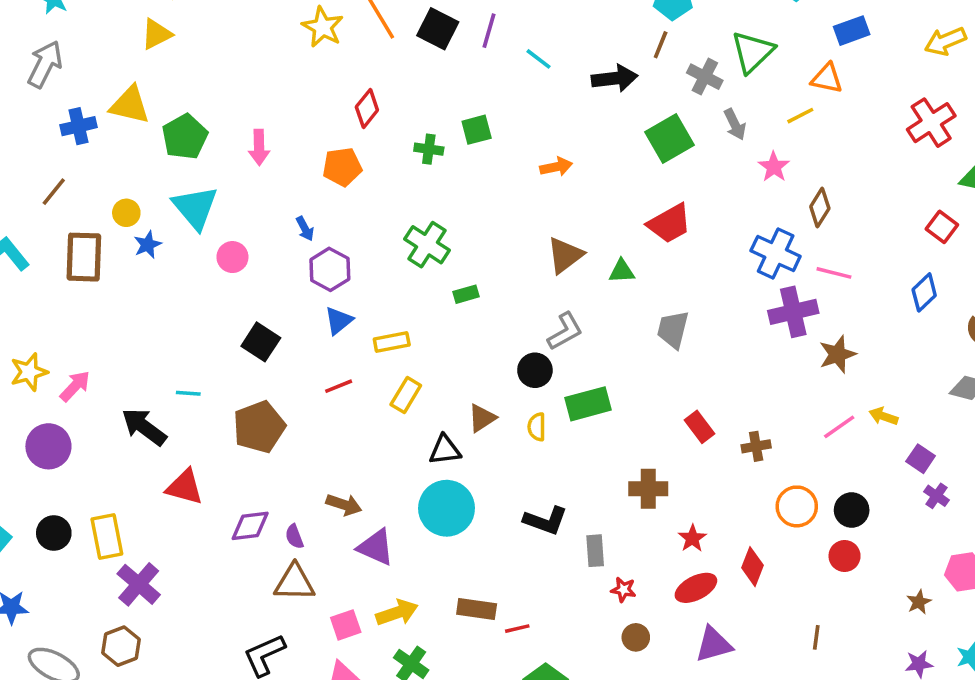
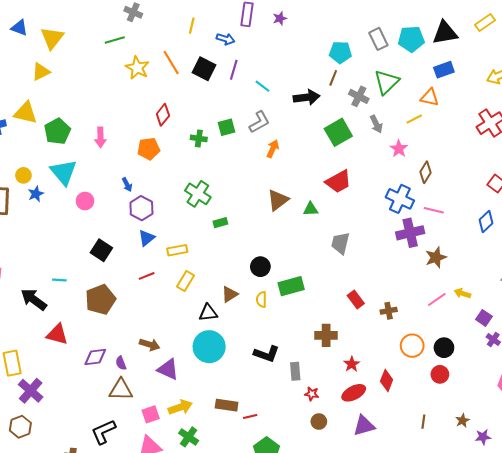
orange arrow: (556, 167) -> (273, 149), turned -54
gray L-shape: (565, 331) -> (259, 122), moved
brown star: (919, 602) -> (462, 421), moved

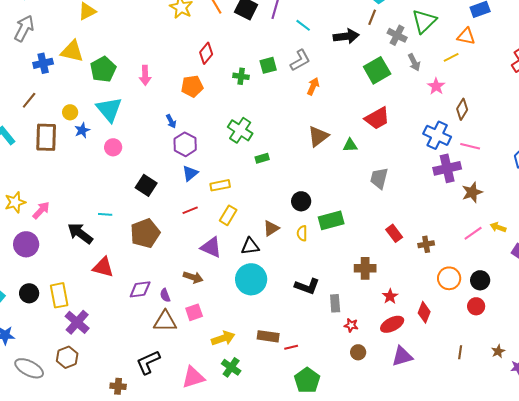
pink circle: (85, 201) -> (113, 147), moved
purple triangle: (168, 369) -> (211, 247), moved
pink square: (151, 414) -> (194, 312), moved

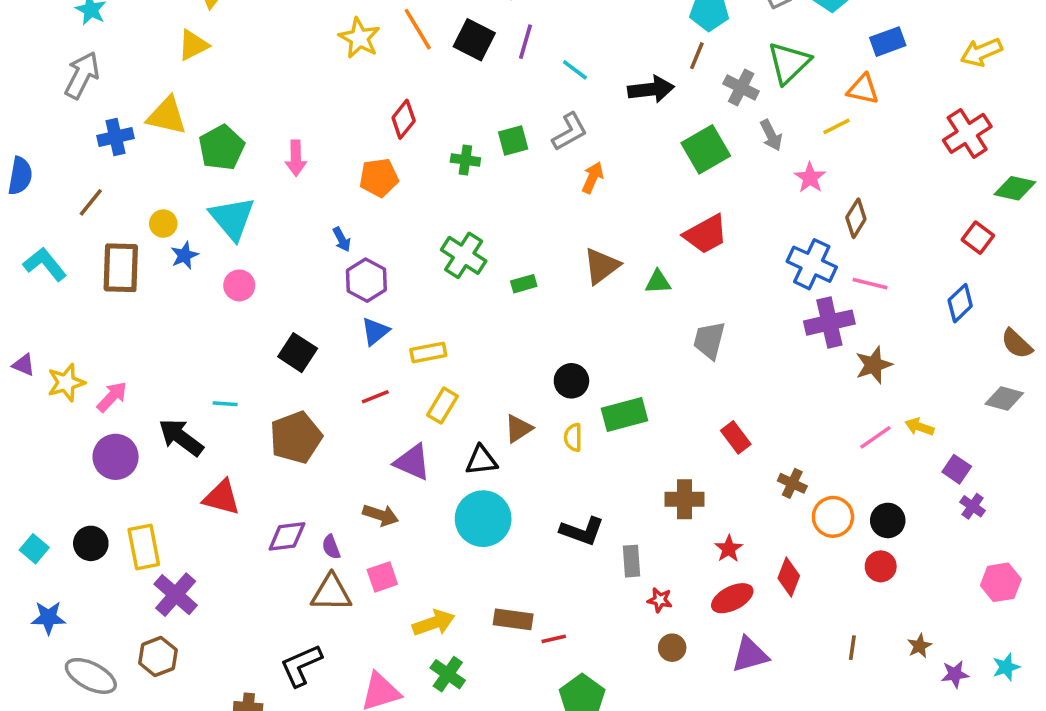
green rectangle: (262, 158) -> (524, 284), moved
purple circle: (26, 244) -> (116, 457), moved
brown cross: (426, 244) -> (792, 483), moved, turned 35

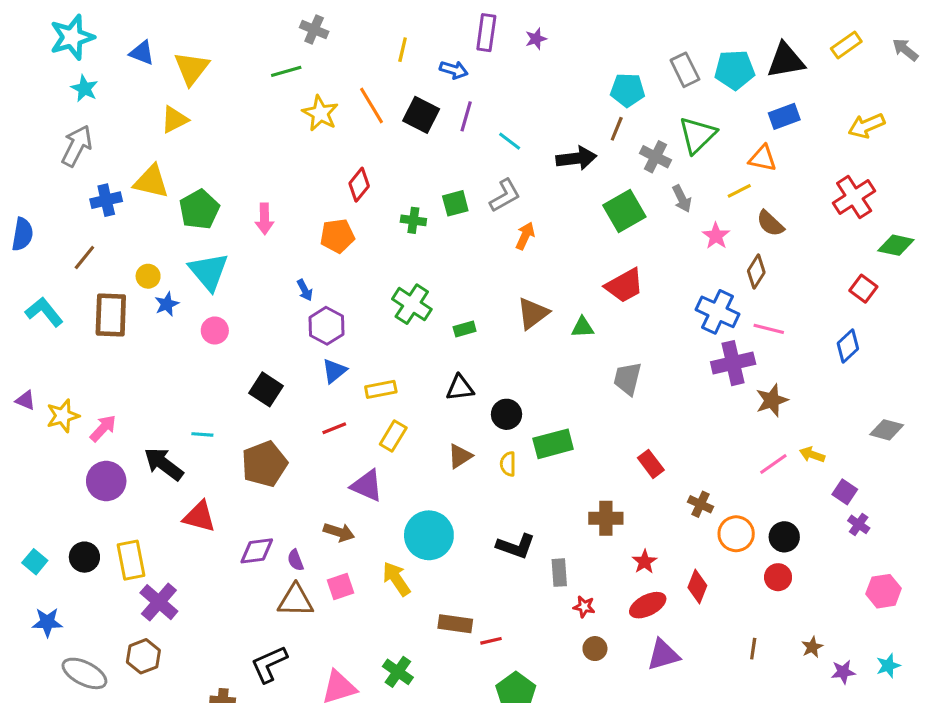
brown semicircle: (1017, 344) -> (770, 223), moved
black triangle: (481, 460) -> (460, 388), moved
yellow arrow: (434, 623) -> (396, 579), moved, turned -105

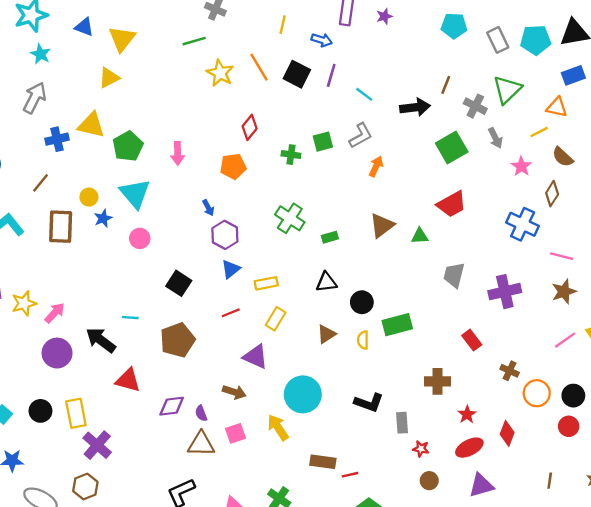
cyan pentagon: (628, 90) -> (454, 26), moved
pink line: (769, 329) -> (562, 256), moved
purple cross: (733, 363) -> (505, 292), moved

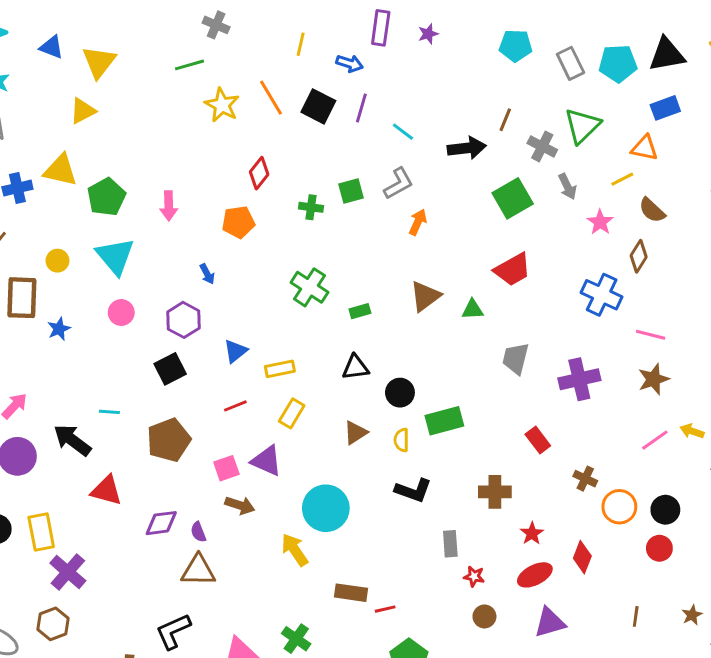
blue star: (103, 218) -> (59, 329), moved
purple hexagon: (225, 235) -> (183, 320), moved
black square: (179, 283) -> (170, 369), turned 30
black L-shape: (369, 403) -> (413, 490), moved
pink square: (235, 433) -> (226, 468), moved

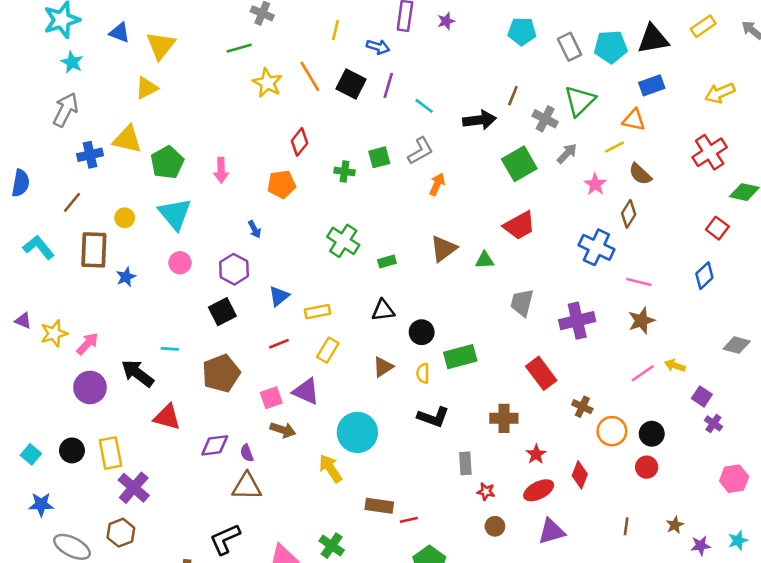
gray arrow: (567, 187) -> (567, 153), turned -110
red rectangle: (538, 440) -> (541, 373), size x1.4

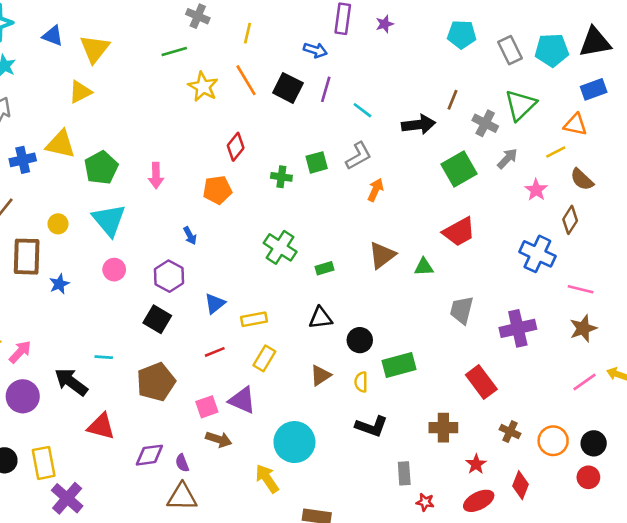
yellow line: (336, 30) -> (247, 33), moved
black square: (222, 312) -> (157, 319), turned -32
brown cross: (582, 407) -> (510, 432), moved

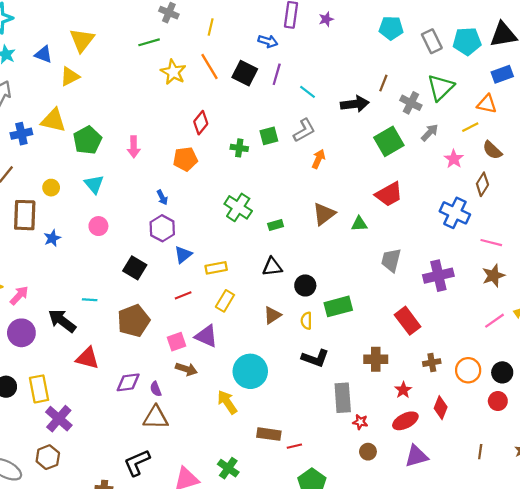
blue triangle: (53, 36) -> (43, 54), moved
cyan triangle: (109, 220) -> (94, 184), size x0.7
purple hexagon: (169, 276) -> (162, 228), moved
brown cross: (510, 432) -> (432, 363), turned -35
gray rectangle: (404, 473) -> (343, 398), size x1.5

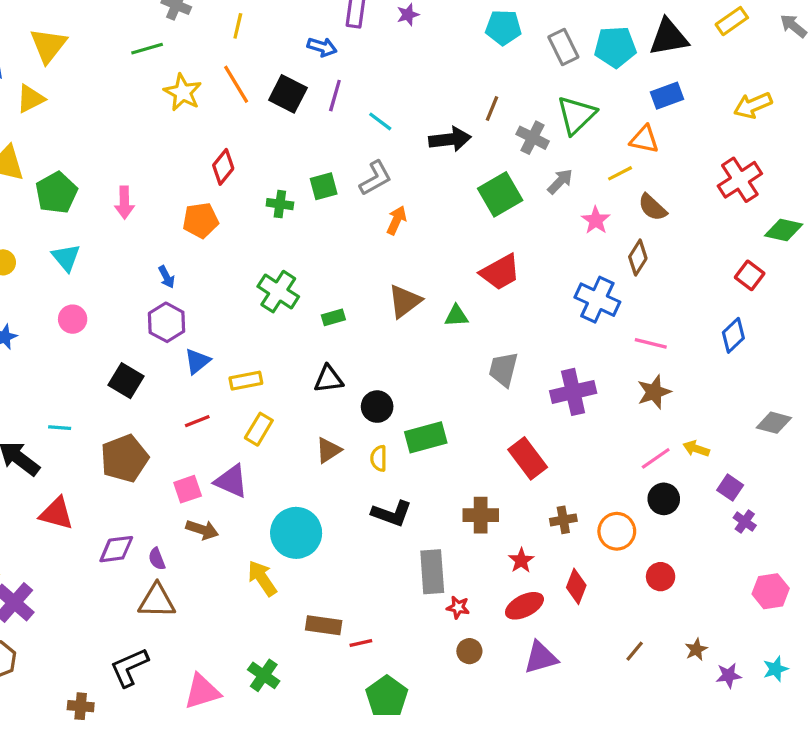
black circle: (502, 372) -> (664, 499), moved
brown line: (480, 452) -> (635, 651), turned 32

